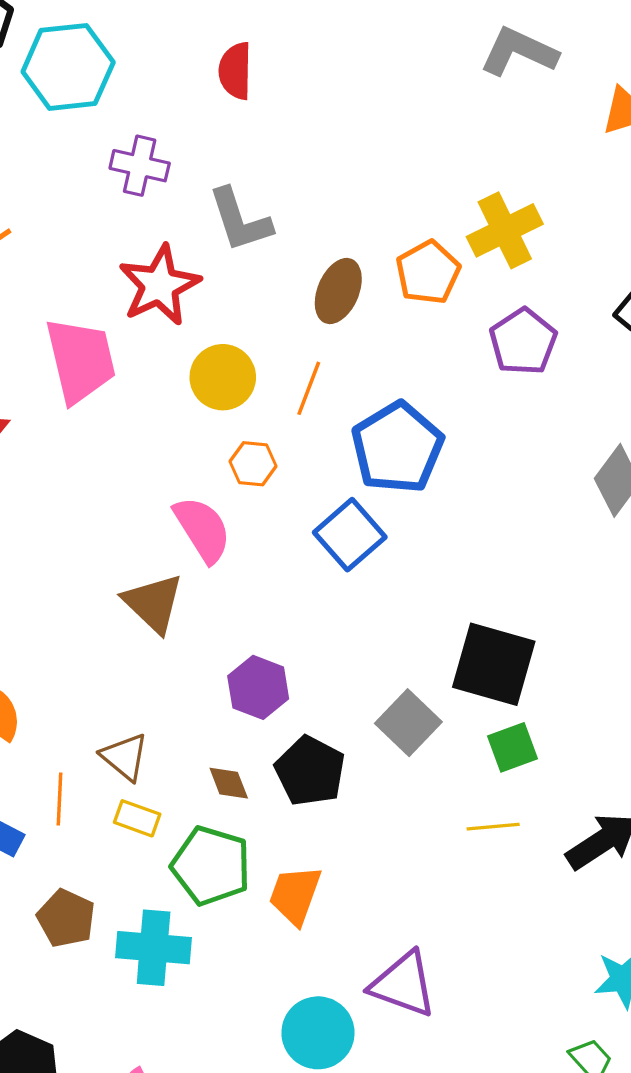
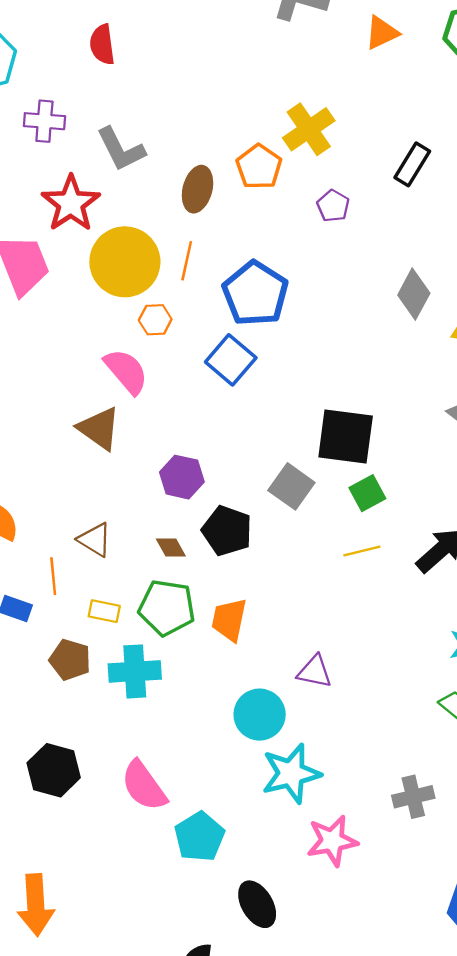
purple pentagon: (523, 342) -> (333, 206), size x0.7
yellow circle: (223, 377) -> (125, 262), size x1.5
yellow rectangle: (137, 818) -> (104, 611), moved
purple triangle: (403, 984) -> (315, 672), size x0.7

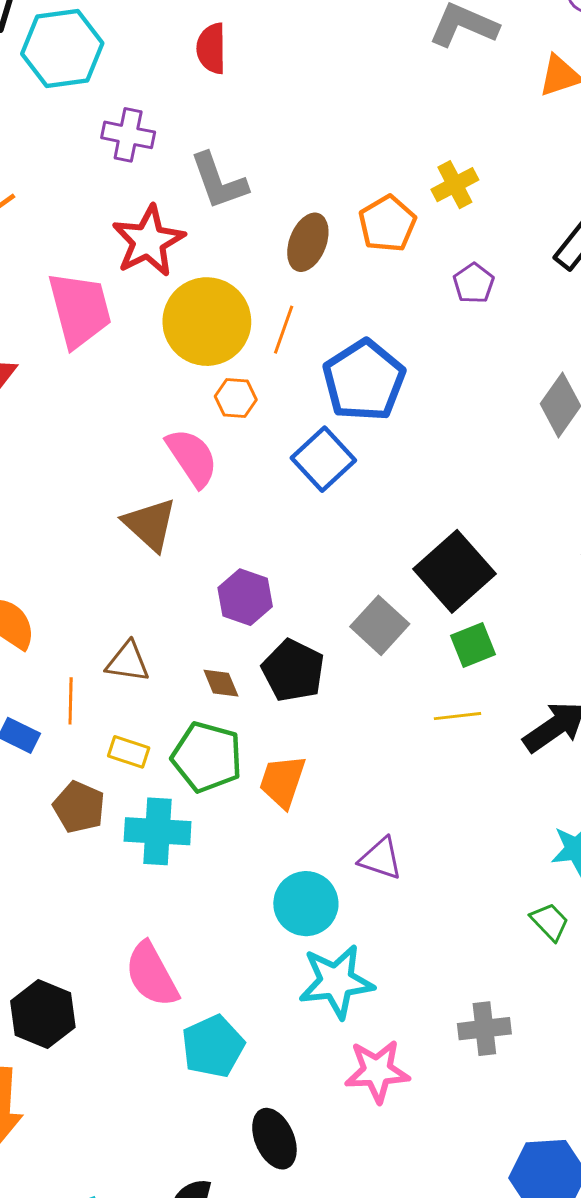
yellow cross: (309, 129) -> (455, 185), size x0.7
black square: (346, 436) -> (454, 571), turned 34
brown triangle: (95, 540) -> (128, 662), turned -30
black hexagon: (54, 770) -> (43, 1014), moved

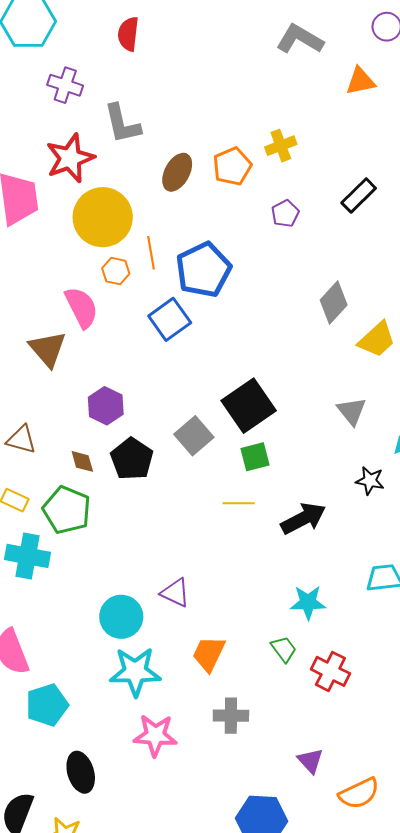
orange line: (284, 330) -> (151, 253), moved, turned -36
orange trapezoid: (283, 781) -> (209, 654), moved

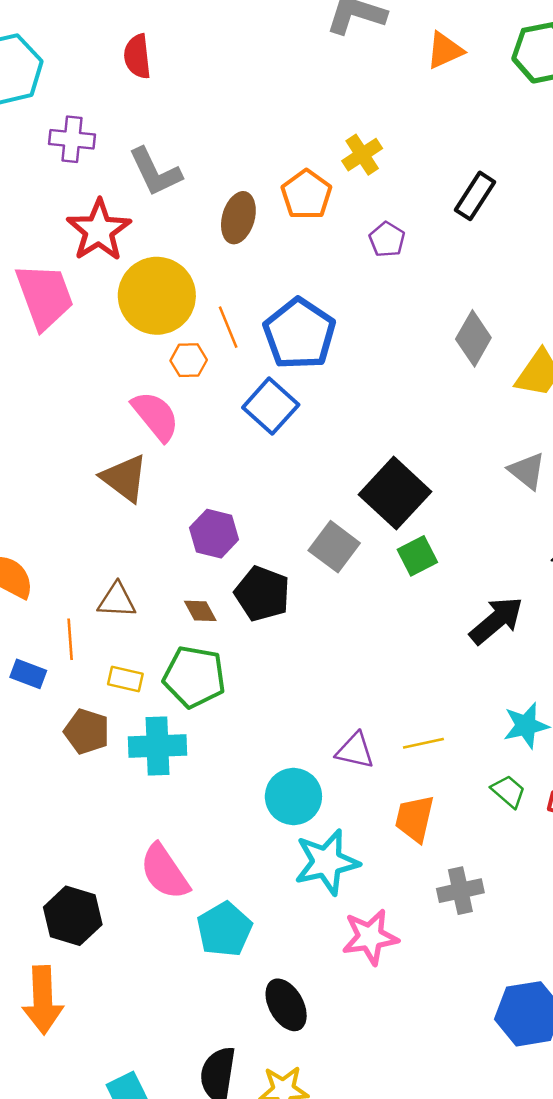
yellow line: (239, 503) -> (423, 743), moved

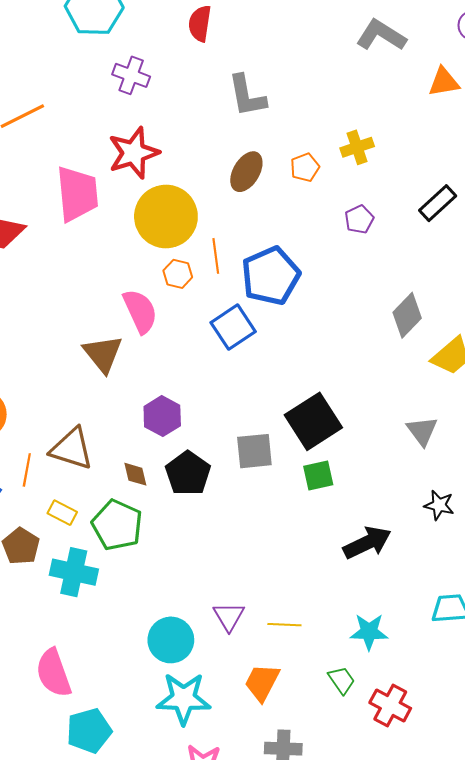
gray L-shape: (155, 172) -> (247, 96), moved
orange pentagon: (306, 195) -> (305, 167), size x0.7
gray square: (334, 547) -> (254, 451), turned 33
brown triangle: (117, 600) -> (72, 449), size x1.4
purple triangle: (355, 751) -> (229, 616), turned 32

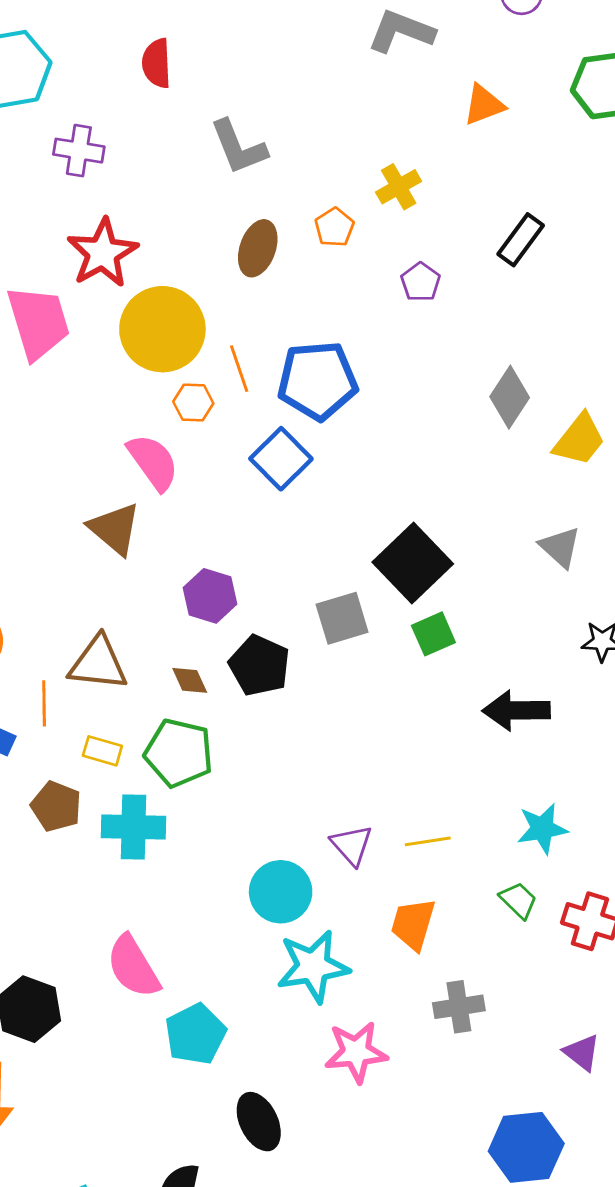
orange triangle: (444, 82) -> (484, 105), moved
blue pentagon: (271, 276) -> (317, 381), turned 30
black arrow: (367, 543) -> (516, 710), turned -144

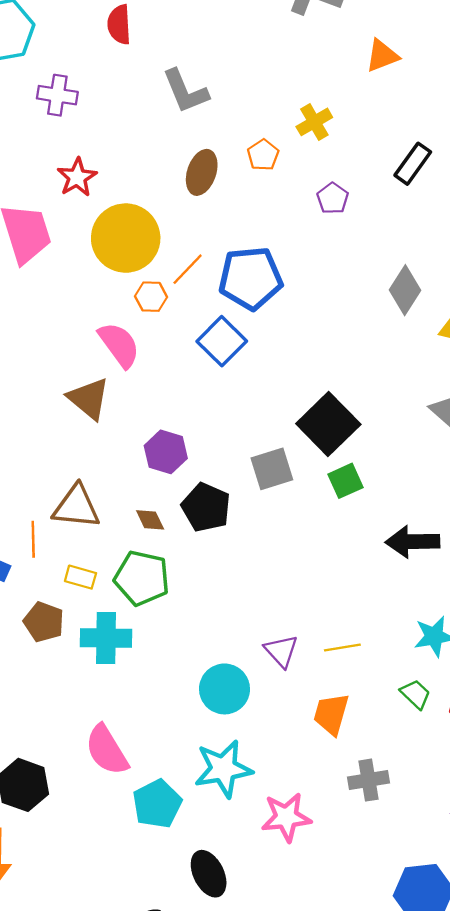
red star: (103, 253) -> (77, 177), size x0.7
orange line: (239, 369) -> (188, 269), turned 63
cyan star: (313, 966) -> (223, 769), moved

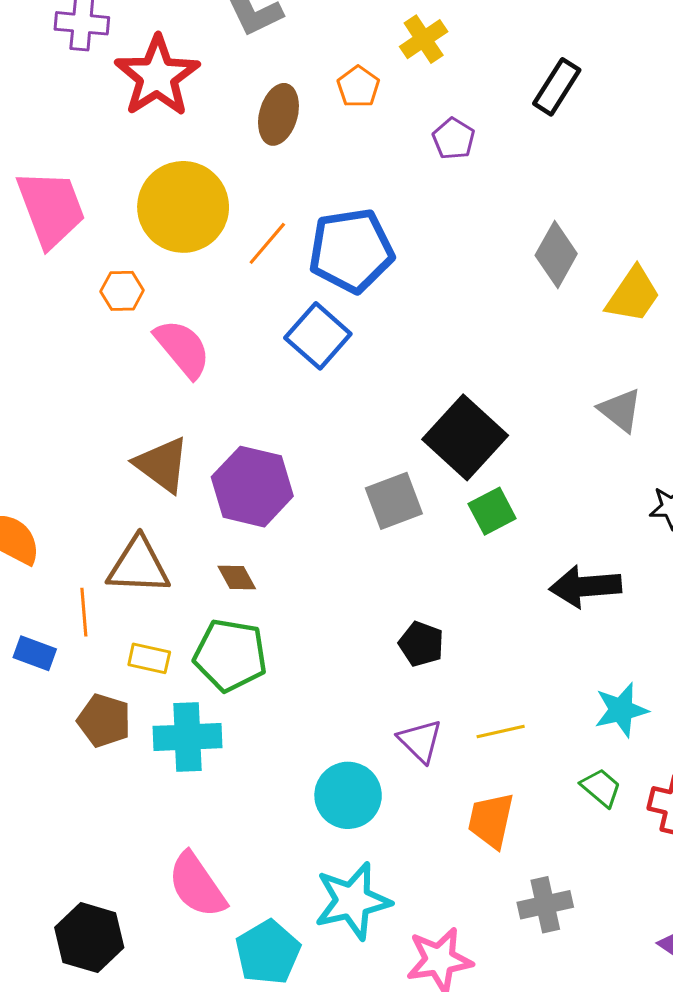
red star: (77, 177) -> (157, 76), moved, size x1.6
orange hexagon: (151, 297) -> (122, 291), moved
brown triangle: (89, 399) -> (162, 465), moved
purple hexagon: (166, 452) -> (252, 487), size x1.4
black pentagon: (206, 507) -> (421, 644), moved, size x0.7

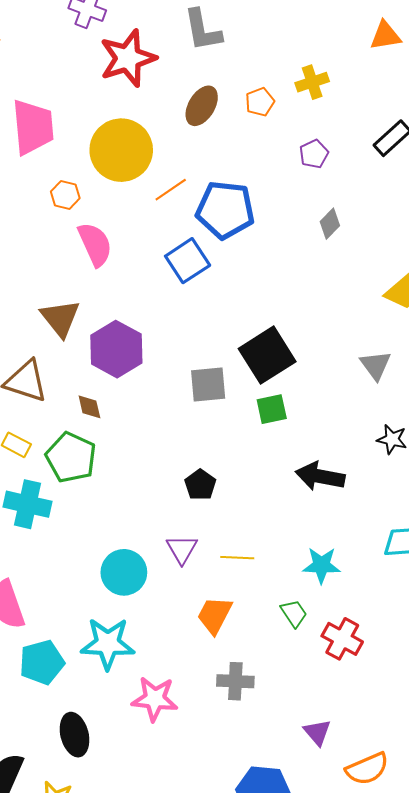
gray diamond: (556, 255) -> (330, 224), moved, size x0.7

